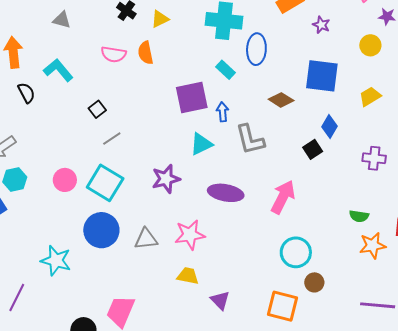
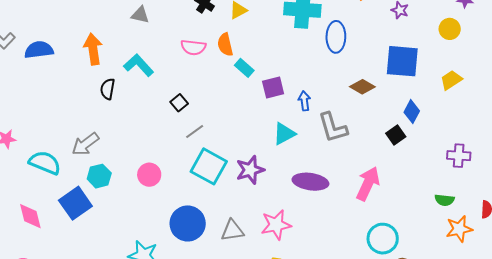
cyan rectangle: (225, 70) -> (244, 68), moved
black semicircle: (26, 93) -> (108, 89), turned -140
purple square: (192, 97) -> (273, 88), size x0.7
purple cross: (374, 158) -> (459, 156), moved
cyan square: (105, 183) -> (209, 166), moved

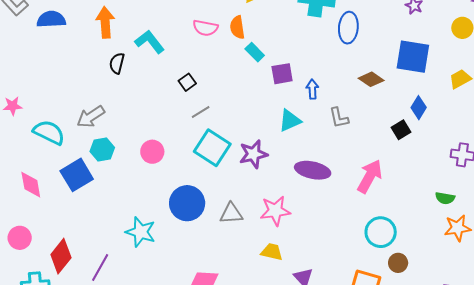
gray L-shape: (333, 127) -> (339, 118), size x0.7

